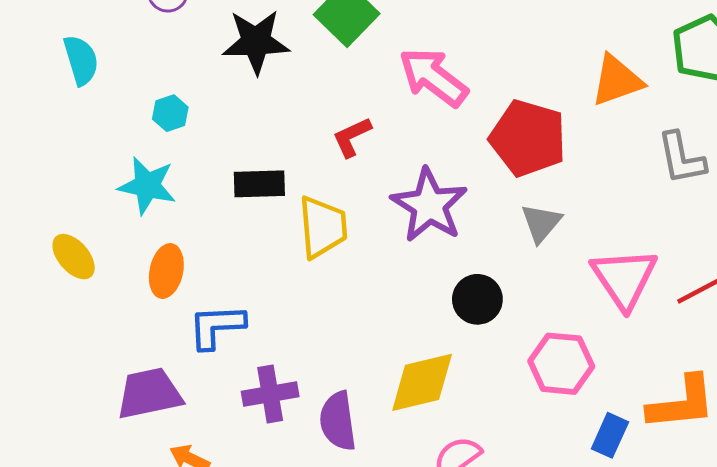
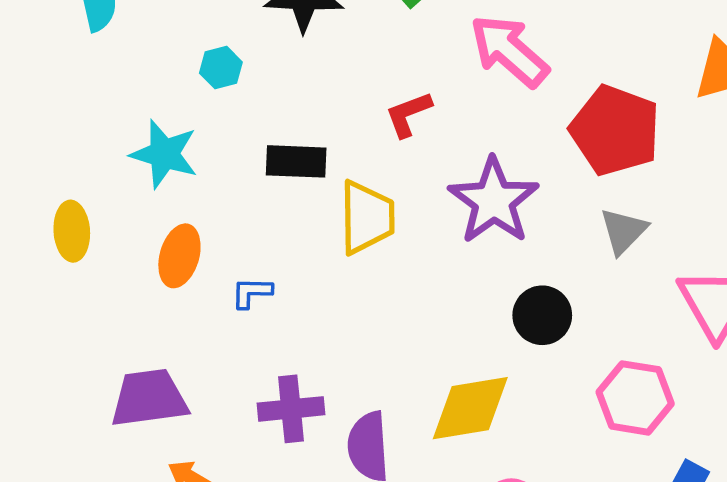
cyan hexagon: (170, 113) -> (221, 68), moved
yellow ellipse: (74, 257) -> (72, 231), turned 33
blue L-shape: (217, 326) -> (252, 292), moved, size x0.6

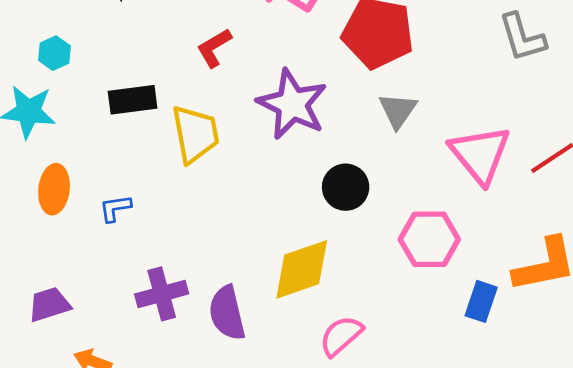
cyan hexagon: (221, 68) -> (54, 53), moved
purple trapezoid: (149, 398) -> (49, 304), size x0.7

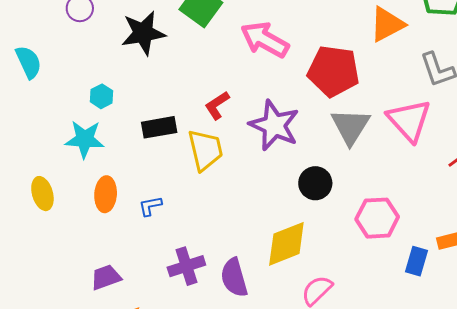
red L-shape: (214, 48) -> (217, 105), moved
gray triangle: (398, 110) -> (350, 126), size x1.4
pink triangle: (480, 154) -> (409, 120), moved

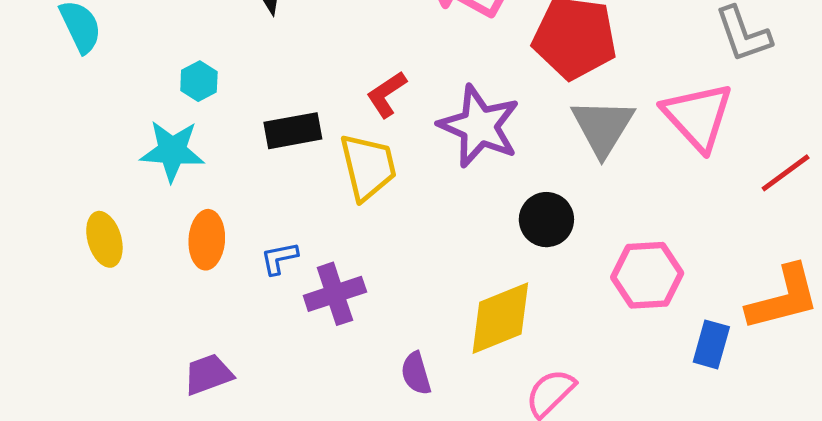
purple cross: (186, 266) -> (335, 294), moved
purple semicircle: (234, 278) -> (416, 373), size x0.7

